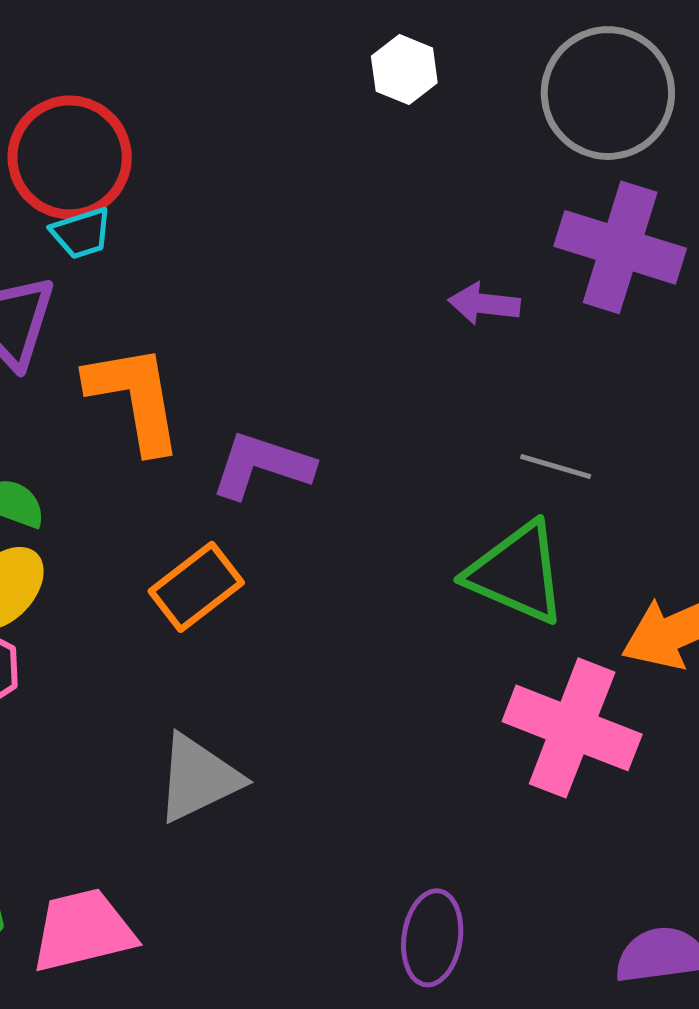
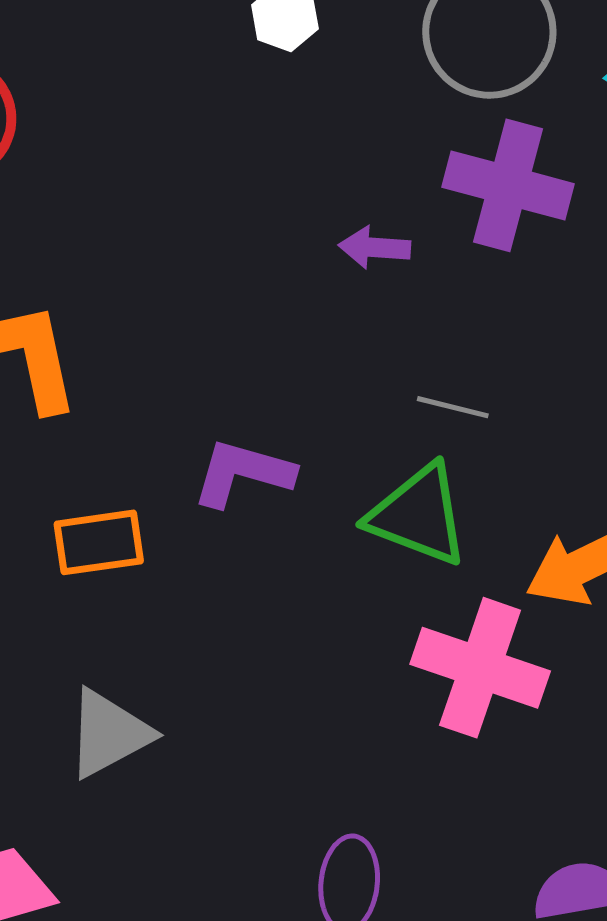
purple L-shape: (262, 465) -> (243, 473), moved
orange rectangle: (196, 587) -> (99, 542), turned 32

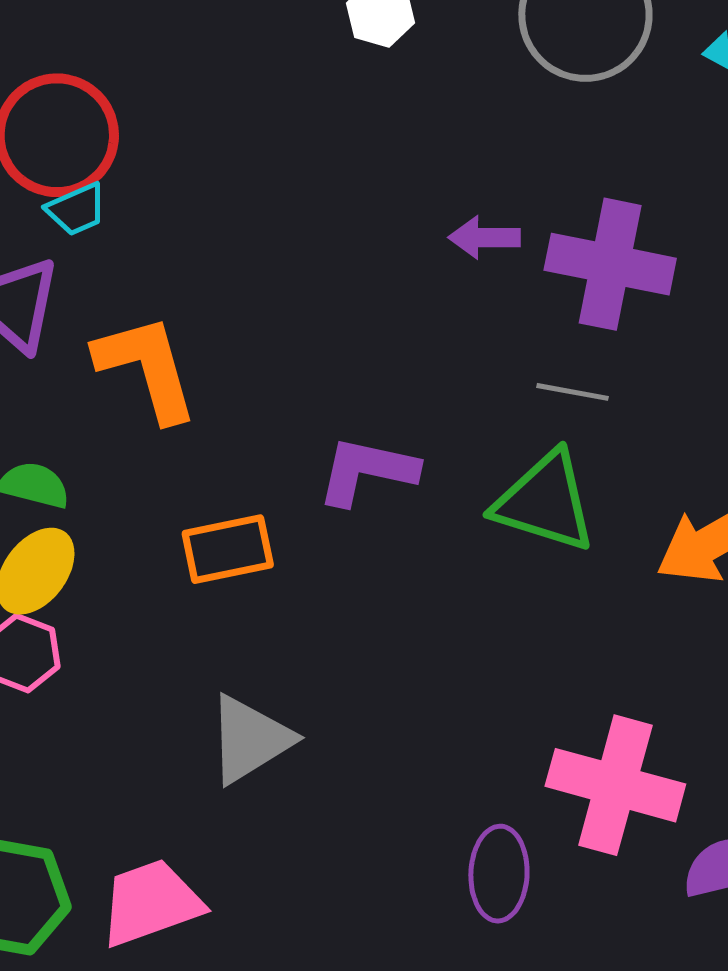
purple cross: (508, 185) -> (610, 264), moved
pink cross: (480, 668) -> (615, 785), moved

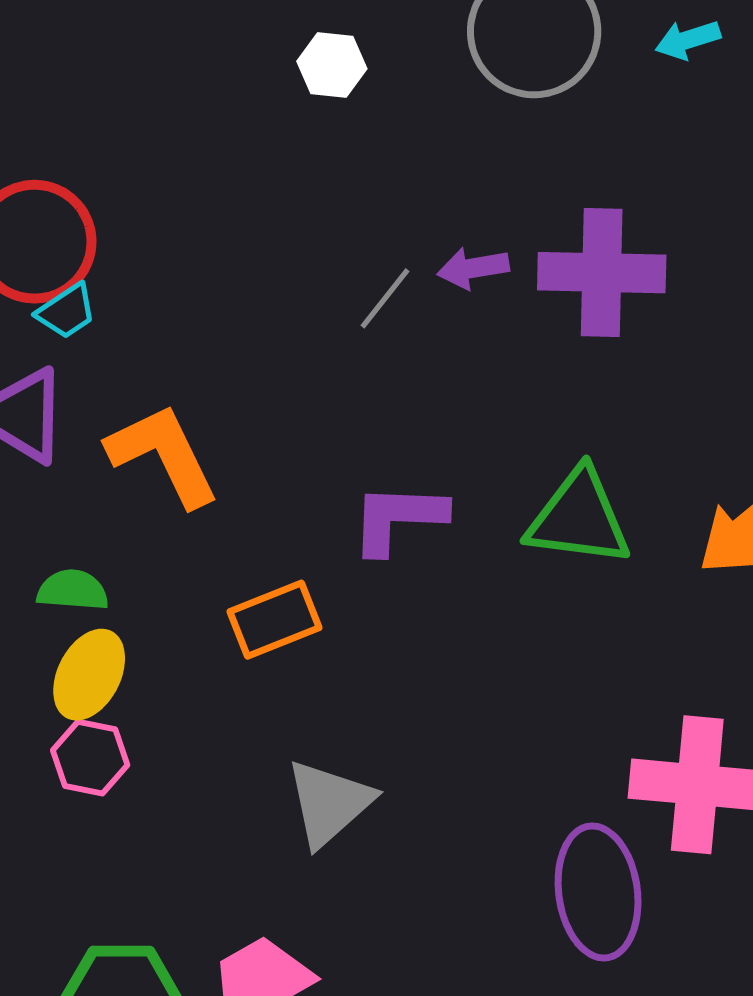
gray line: (573, 392) -> (385, 298), moved, turned -52
purple ellipse: (499, 874) -> (598, 892), size x1.4

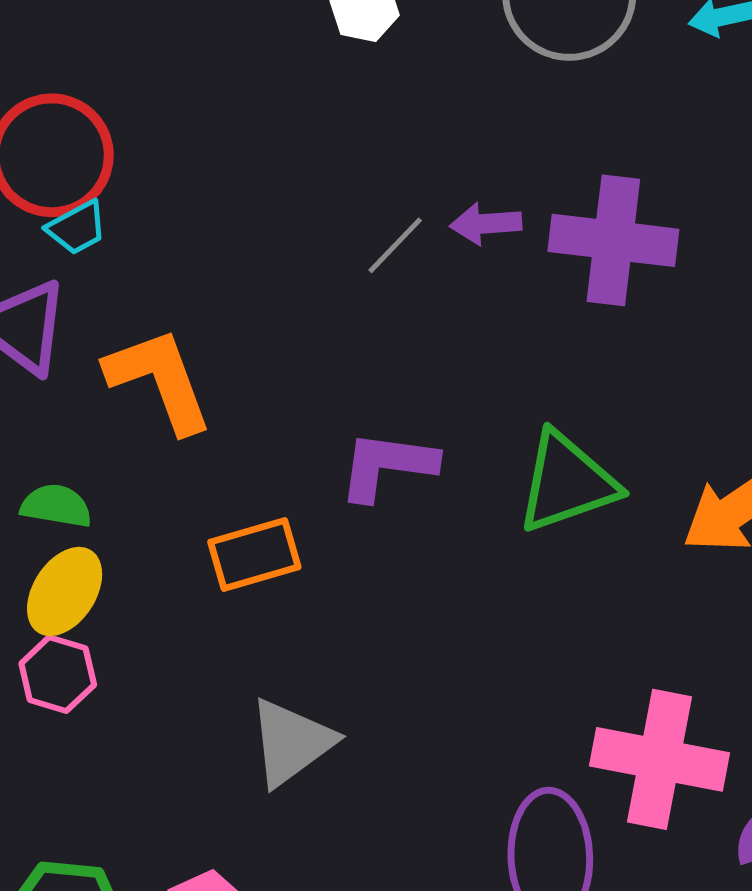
green triangle: (579, 518) -> (567, 482), turned -32

